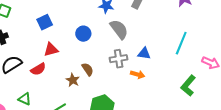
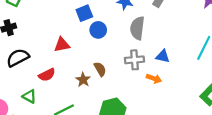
blue square: (45, 22) -> (84, 13), moved
gray semicircle: (119, 29) -> (137, 28), turned -140
red semicircle: (38, 69) -> (47, 75), moved

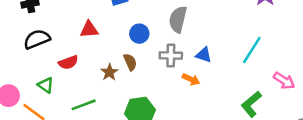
blue circle: (98, 30) -> (139, 34), moved

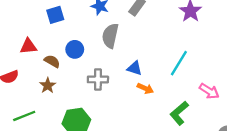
gray cross: (171, 56) -> (98, 79), moved
brown semicircle: (130, 62) -> (52, 61), moved, turned -35
orange arrow: (191, 79) -> (145, 88), moved

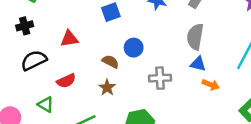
gray semicircle: (110, 36) -> (195, 37), moved
red triangle: (28, 46) -> (69, 39), moved

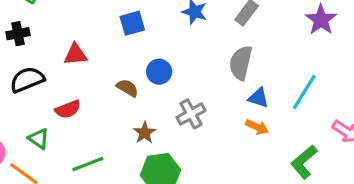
blue triangle: (198, 64) -> (258, 98), moved
gray cross: (160, 78) -> (191, 114), turned -30
brown star: (107, 88) -> (145, 133), moved

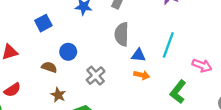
brown star: (145, 133) -> (58, 95), moved

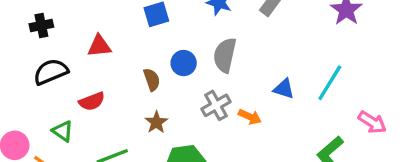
gray semicircle: (122, 34) -> (225, 55), moved
brown semicircle: (49, 67) -> (152, 80), turned 40
orange arrow: (142, 75) -> (250, 117), moved

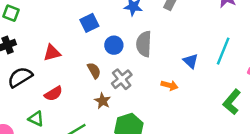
blue circle: (184, 63) -> (114, 45), moved
blue triangle: (284, 89) -> (191, 61), turned 35
gray cross: (216, 105) -> (122, 79), moved

